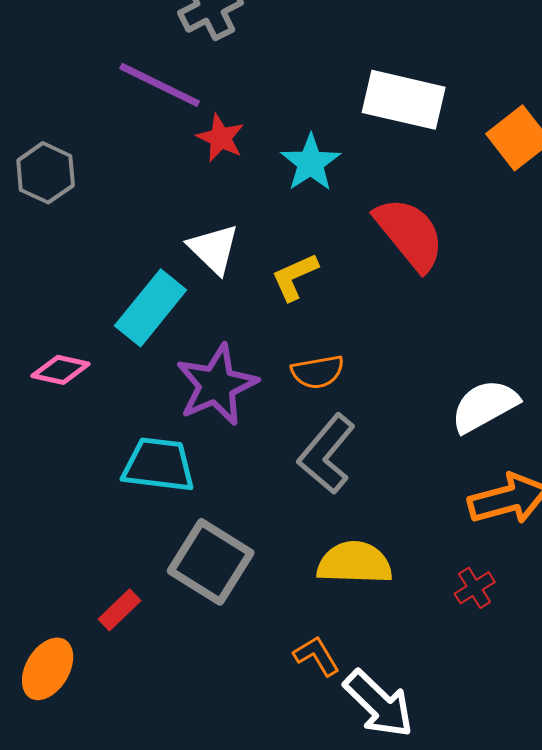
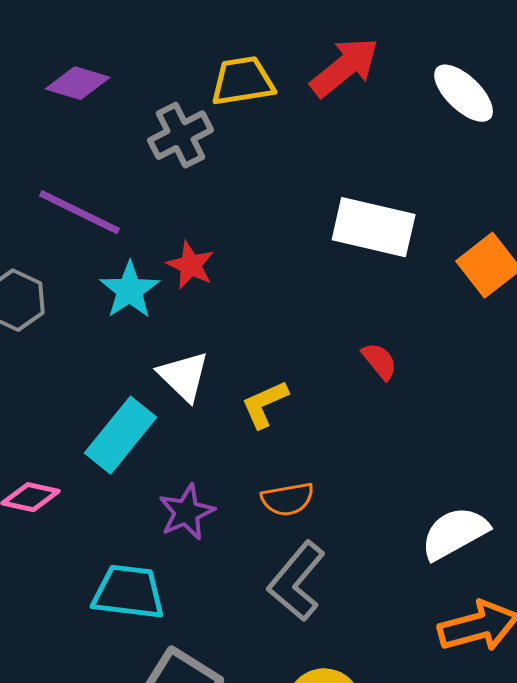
purple line: (160, 85) -> (80, 212), moved
cyan star: (311, 163) -> (130, 290), moved
red semicircle: (410, 234) -> (380, 361), size x0.5
purple star: (217, 385) -> (187, 512), size x0.7

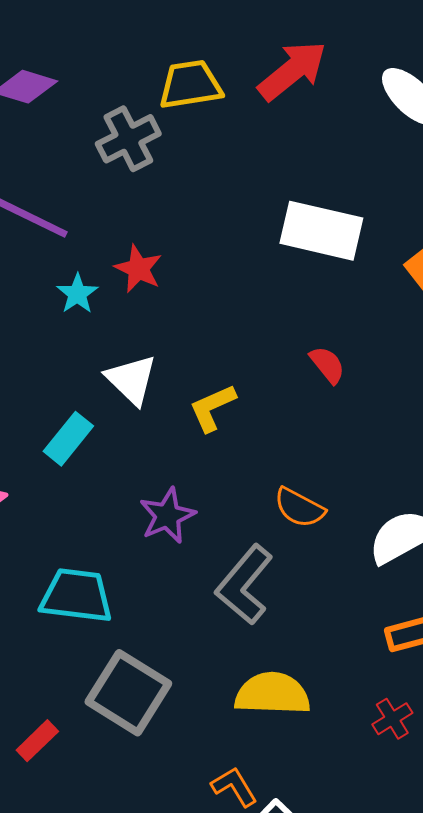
cyan star: (130, 290) -> (77, 294), size x0.7
cyan rectangle: (121, 435) -> (68, 439), size x0.7
orange semicircle: (288, 499) -> (299, 508), moved, turned 38
purple star: (187, 512) -> (167, 516), moved

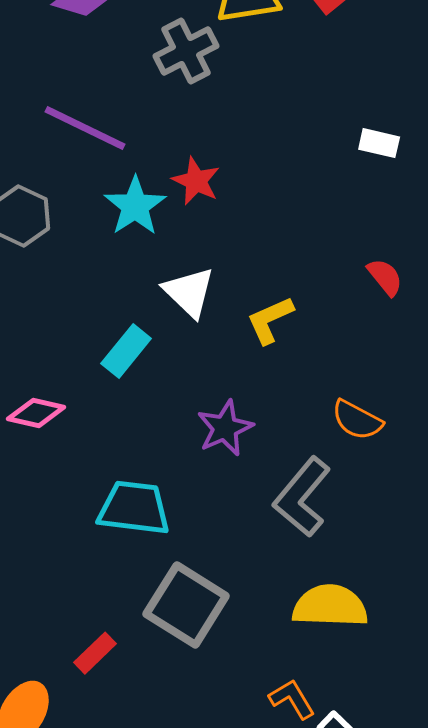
white rectangle: (321, 231) -> (379, 143), size x0.5
cyan star: (77, 294) -> (135, 206), size x1.5

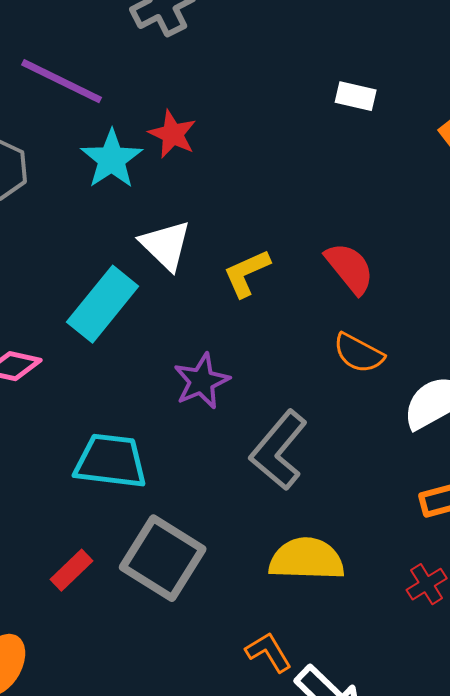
red semicircle: (385, 277) -> (350, 268), moved, size x1.4
cyan rectangle: (126, 351) -> (103, 304), size x1.4
orange semicircle: (357, 420) -> (359, 353), moved
red rectangle: (95, 653) -> (72, 570), moved

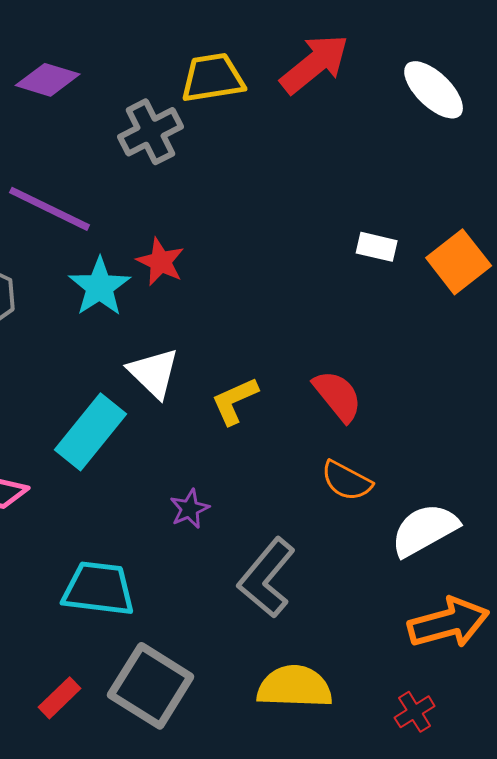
white rectangle: (356, 96) -> (377, 247), moved
purple star: (202, 381) -> (190, 509), size x0.7

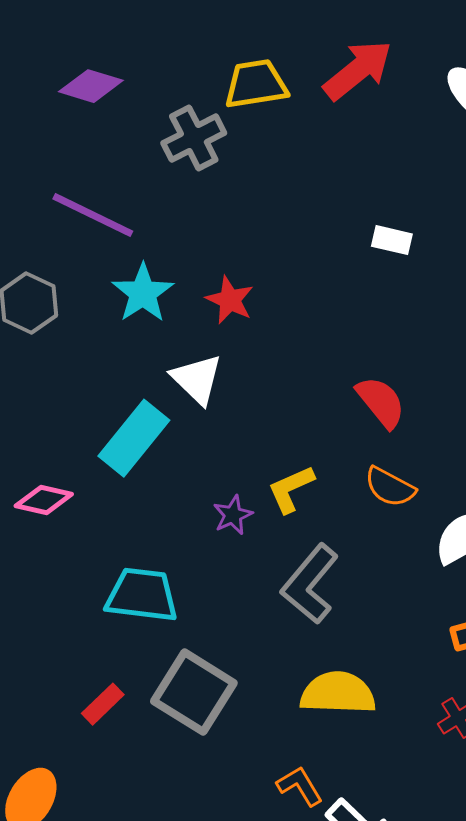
white rectangle: (377, 247) -> (392, 240), moved
red star: (161, 262) -> (230, 300), moved
yellow L-shape: (235, 401) -> (291, 489), moved

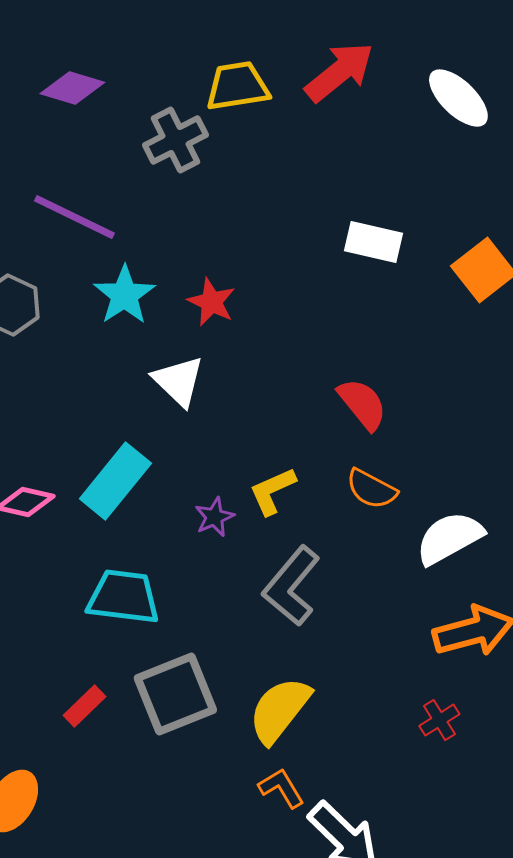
white rectangle: (392, 240) -> (373, 242), size x1.4
cyan rectangle: (134, 438) -> (115, 481), moved
gray square: (194, 692) -> (175, 694), turned 36
yellow semicircle: (338, 693) -> (279, 710), moved, turned -54

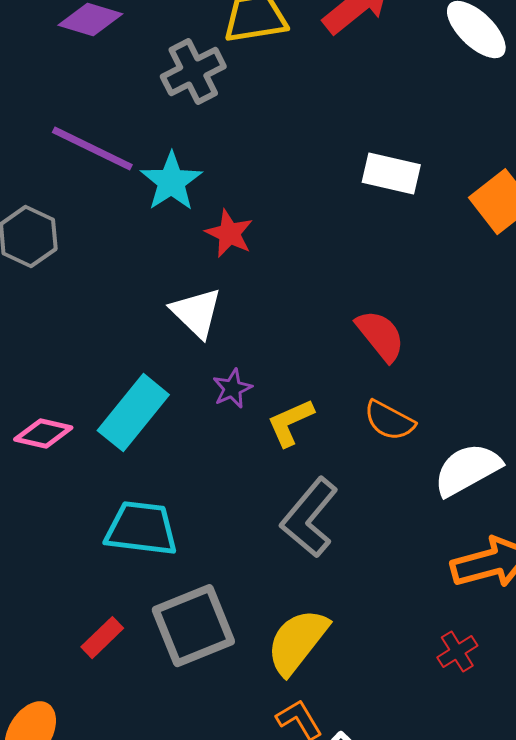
cyan star: (124, 295) -> (171, 182), moved
purple star: (214, 517) -> (232, 389), moved

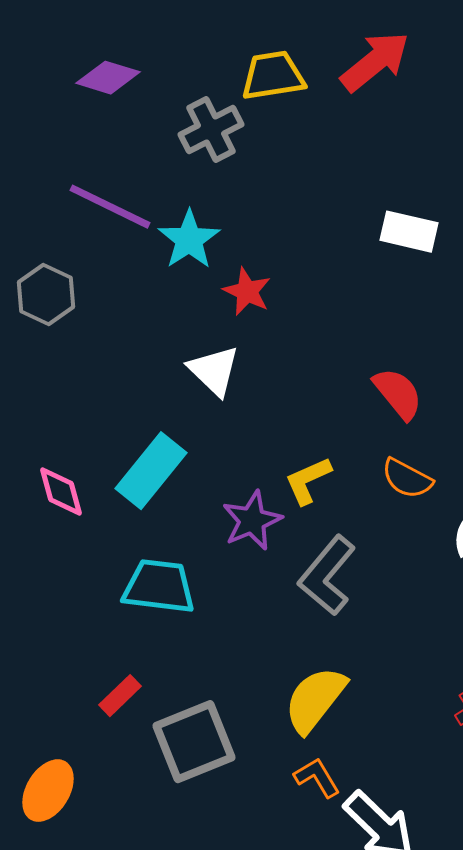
purple star: (232, 389) -> (252, 521), moved, size x1.5
pink diamond: (43, 434) -> (61, 492), turned 62
gray square: (193, 626) -> (194, 742), moved

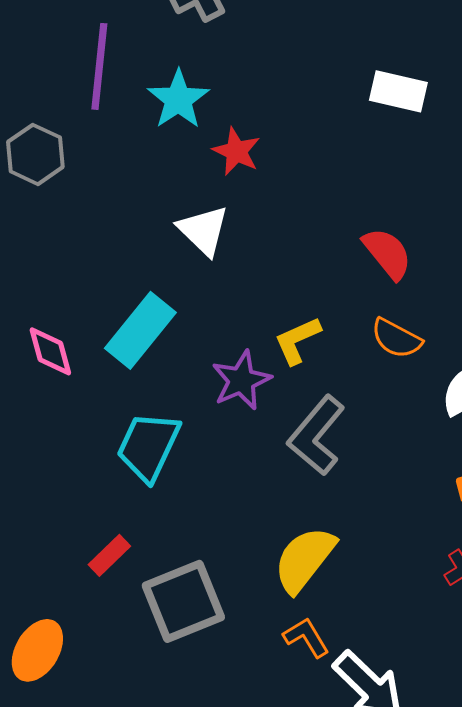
purple line: (110, 207) -> (99, 66), turned 70
cyan trapezoid: (159, 587) -> (148, 446), turned -72

